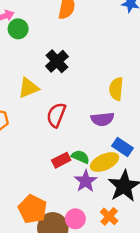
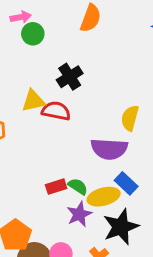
red semicircle: (56, 115) -> (56, 111), moved, turned 70
purple semicircle: (102, 119) -> (109, 149), size x1.4

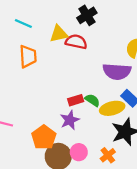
purple star: (79, 214) -> (70, 120), moved

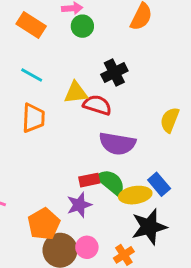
purple semicircle: (117, 71) -> (117, 144), moved
green semicircle: (92, 100) -> (111, 182), size x1.5

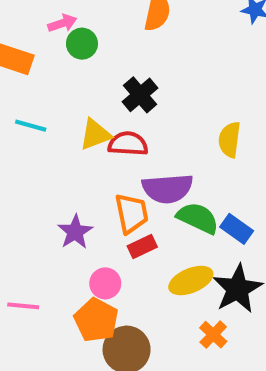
orange trapezoid: (33, 118) -> (132, 213), moved
green semicircle: (111, 182) -> (198, 218), moved
yellow ellipse: (135, 195) -> (191, 280), moved
purple star: (79, 205) -> (75, 232), moved
pink circle: (87, 247) -> (105, 283), moved

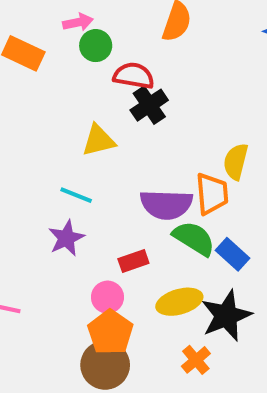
cyan line: (31, 126) -> (76, 195), moved
red semicircle: (128, 144) -> (134, 76), moved
orange trapezoid: (132, 213) -> (212, 194), moved
pink circle: (105, 283) -> (107, 297), moved
orange pentagon: (96, 320) -> (110, 332), moved

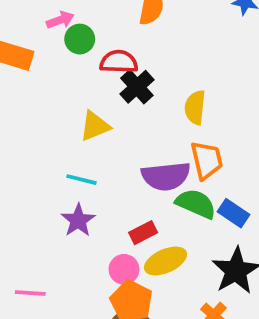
yellow semicircle: (236, 162) -> (195, 107), moved
yellow ellipse: (179, 302) -> (165, 261), moved

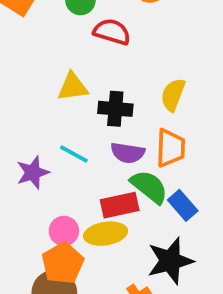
black cross: (137, 87) -> (115, 109), moved, turned 32
purple semicircle: (166, 176) -> (128, 153), size x0.7
cyan line: (81, 180) -> (74, 154), moved
red rectangle: (143, 233) -> (120, 205), moved, size x1.4

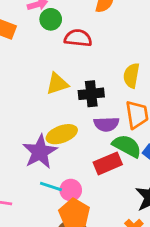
cyan line: (74, 154) -> (51, 187), moved
purple star: (33, 173) -> (40, 152), size x1.4
yellow ellipse: (106, 234) -> (62, 134), moved

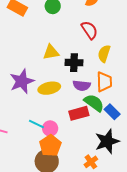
red semicircle: (78, 38) -> (89, 30), moved, turned 42
purple star: (40, 152) -> (22, 81), moved

